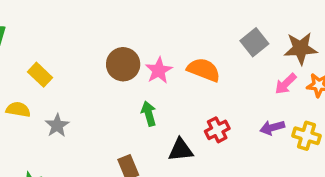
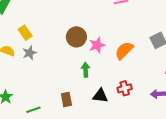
orange semicircle: (204, 70) -> (124, 50), turned -78
gray star: (57, 125) -> (30, 53), moved

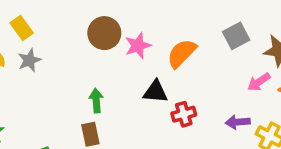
green arrow: (86, 70) -> (96, 101), moved
black triangle: (100, 96) -> (155, 92), moved

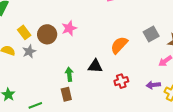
brown circle: (104, 33) -> (47, 34), moved
pink star: (138, 46) -> (69, 28), moved
black triangle: (155, 92) -> (95, 66), moved

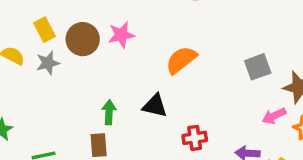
orange semicircle: (119, 45) -> (181, 60), moved

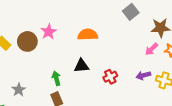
orange semicircle: (181, 60) -> (88, 35), turned 54
gray star: (48, 63) -> (19, 90), moved
gray square: (258, 67) -> (131, 12), moved

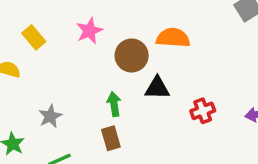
pink star: (49, 32) -> (89, 31), moved
brown circle: (27, 41) -> (132, 55), moved

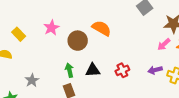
orange semicircle: (173, 38) -> (102, 28), turned 30
black triangle: (157, 88) -> (93, 70), moved

